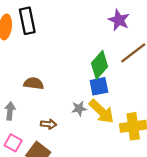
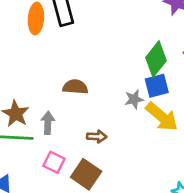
gray star: (79, 109) -> (134, 99), moved

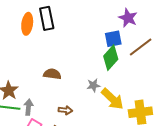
blue square: (157, 86) -> (113, 39), moved
gray arrow: (48, 123) -> (28, 107), moved

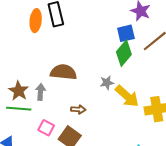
brown semicircle: (52, 74) -> (63, 72), size x1.4
gray arrow: (28, 107) -> (40, 92), moved

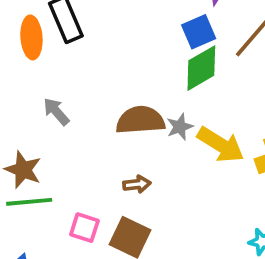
green diamond: (124, 53) -> (201, 68), turned 30
brown semicircle: (63, 72) -> (140, 120), moved
gray arrow: (40, 92) -> (56, 111), moved, turned -35

